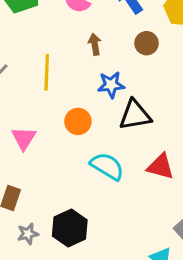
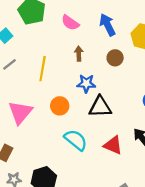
pink triangle: (24, 138) -> (20, 112), size x1.4

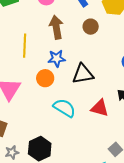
brown arrow: (79, 54) -> (56, 27), size x1.6
blue star: (86, 83) -> (57, 58), moved

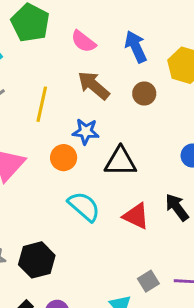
brown arrow: (56, 27) -> (94, 85), turned -50

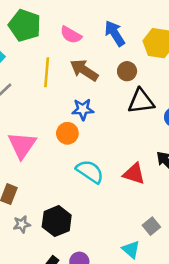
yellow line: (42, 104) -> (47, 72), moved
black triangle: (120, 161) -> (141, 101), moved

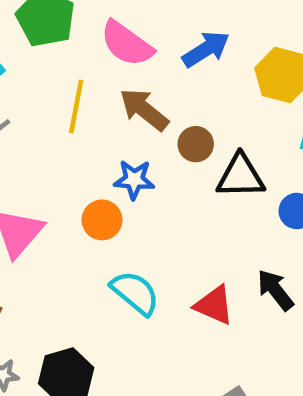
blue arrow: (115, 33) -> (206, 49), turned 84
pink semicircle: (71, 35) -> (127, 44), size x1.4
brown circle: (127, 71) -> (196, 144), moved

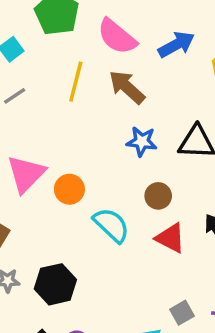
brown circle: (196, 144) -> (158, 196), moved
blue star: (134, 180) -> (142, 141), moved
orange circle: (102, 220) -> (69, 189), moved

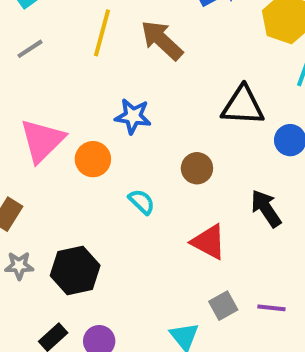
blue star: (142, 141) -> (133, 116), moved
cyan semicircle: (111, 225) -> (142, 202), size x0.6
red triangle: (170, 238) -> (209, 242), moved

